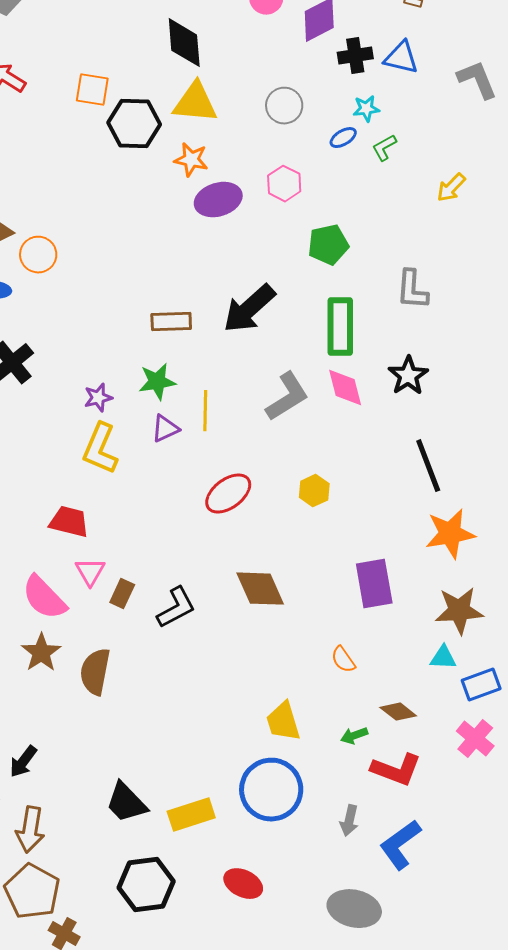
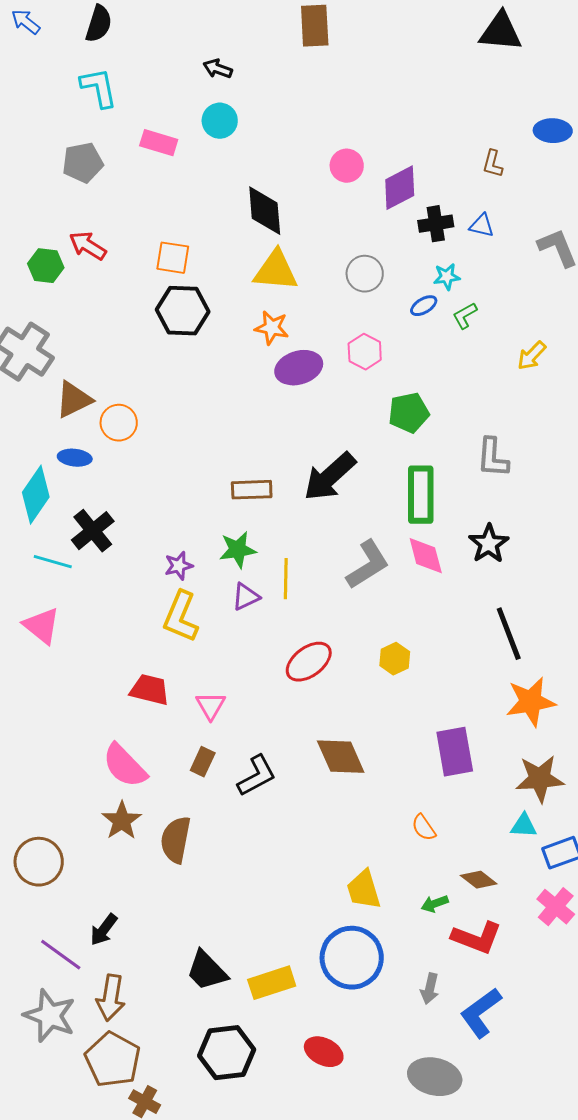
blue triangle: (401, 58) -> (482, 226), size x0.7
black hexagon: (134, 124) -> (183, 311), moved
pink triangle: (90, 572) -> (211, 706), moved

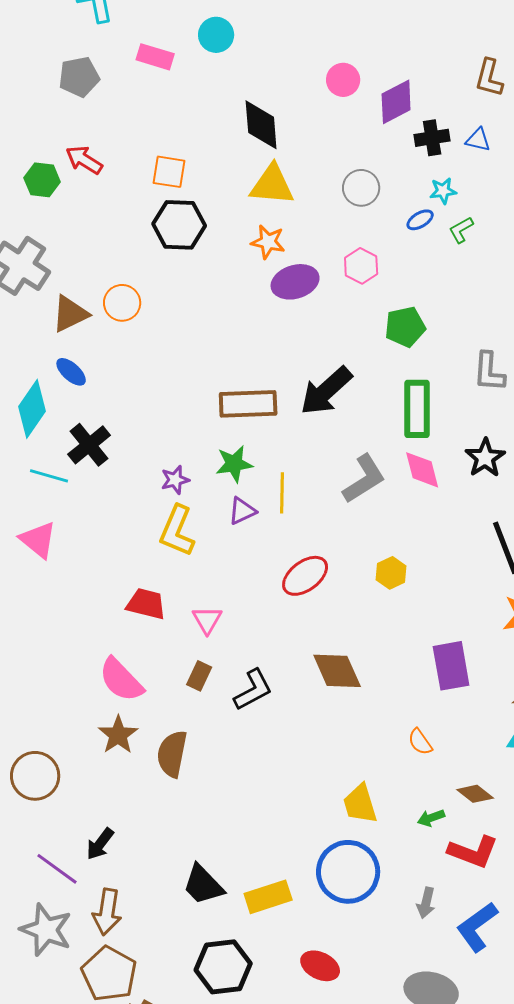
brown L-shape: (493, 164) -> (489, 78), size x1.4
orange circle: (119, 423) -> (122, 303), moved
blue ellipse: (75, 458) -> (71, 372), turned 36
brown rectangle: (252, 490) -> (248, 404), size x1.4

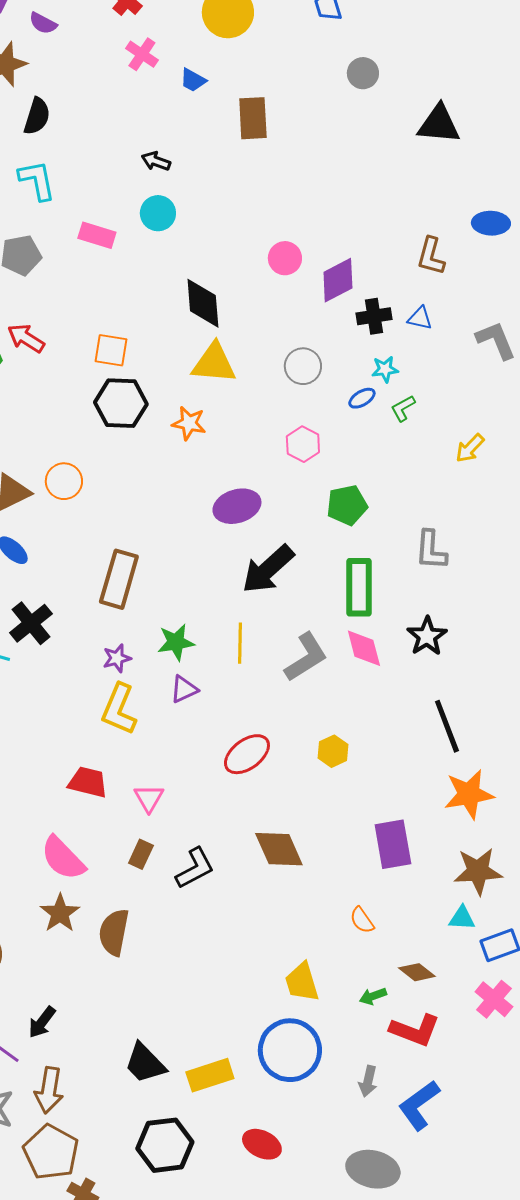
orange star: (268, 242) -> (189, 423), moved
purple ellipse: (295, 282) -> (237, 506), moved
brown rectangle: (248, 404) -> (119, 579), moved, turned -72
yellow line: (282, 493) -> (240, 643), moved

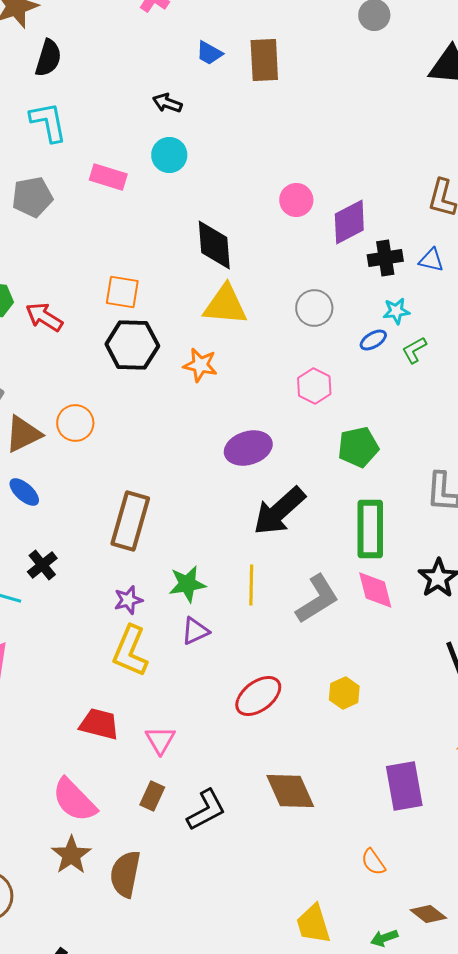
blue trapezoid: (193, 80) -> (209, 53), moved
red arrow: (26, 338) -> (44, 317), moved
black cross: (31, 623) -> (42, 565), size x0.7

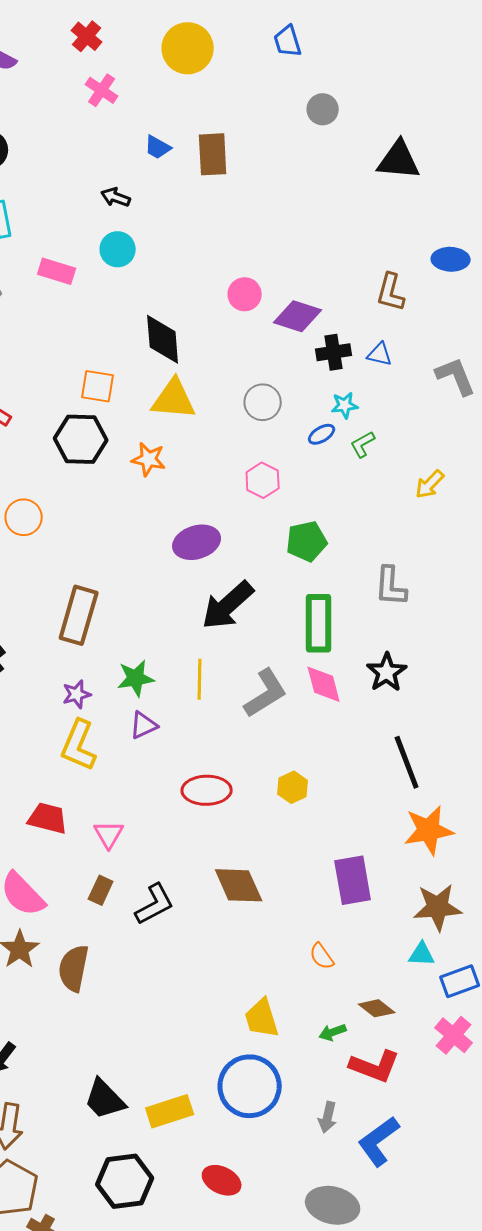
purple diamond: (349, 222) -> (298, 316), turned 45
orange square: (122, 292) -> (98, 386), moved
red ellipse: (258, 696) -> (207, 790), turned 36

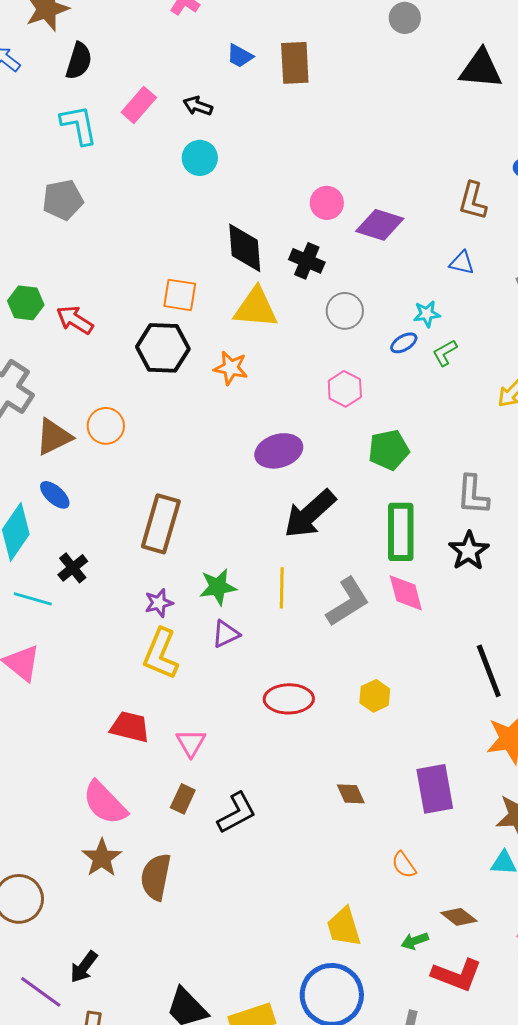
pink rectangle: (57, 271) -> (139, 105), moved, turned -66
black cross: (334, 352) -> (307, 261), moved, turned 32
black star: (387, 672) -> (469, 551), moved
brown diamond: (239, 885) -> (351, 794), moved, size x0.6

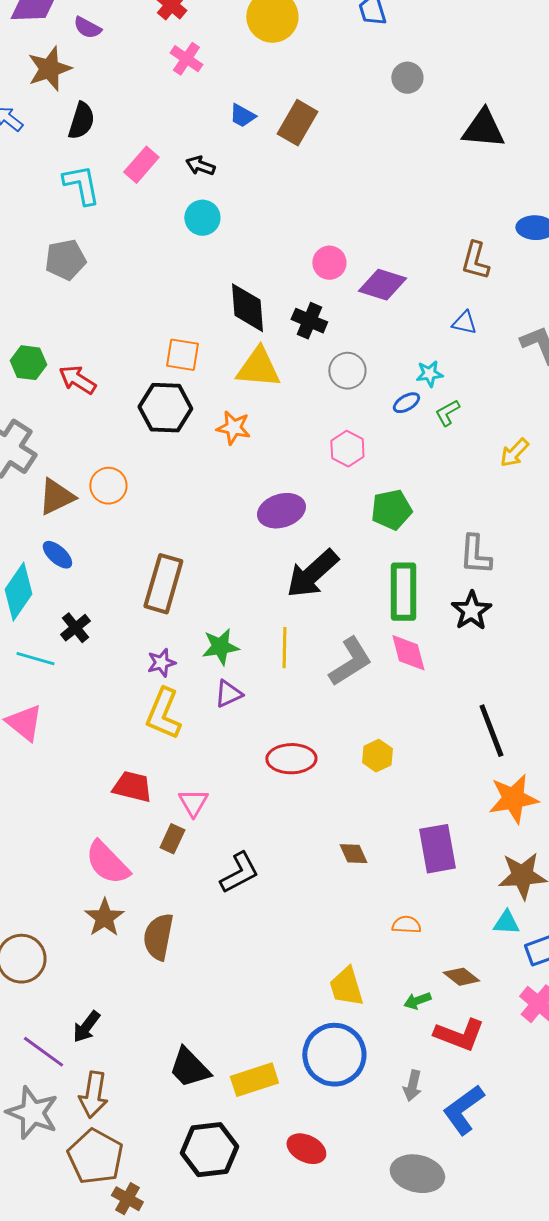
brown rectangle: (295, 63) -> (297, 123), turned 33
brown rectangle: (183, 799) -> (172, 839), moved
orange semicircle: (404, 865) -> (406, 925), turned 128

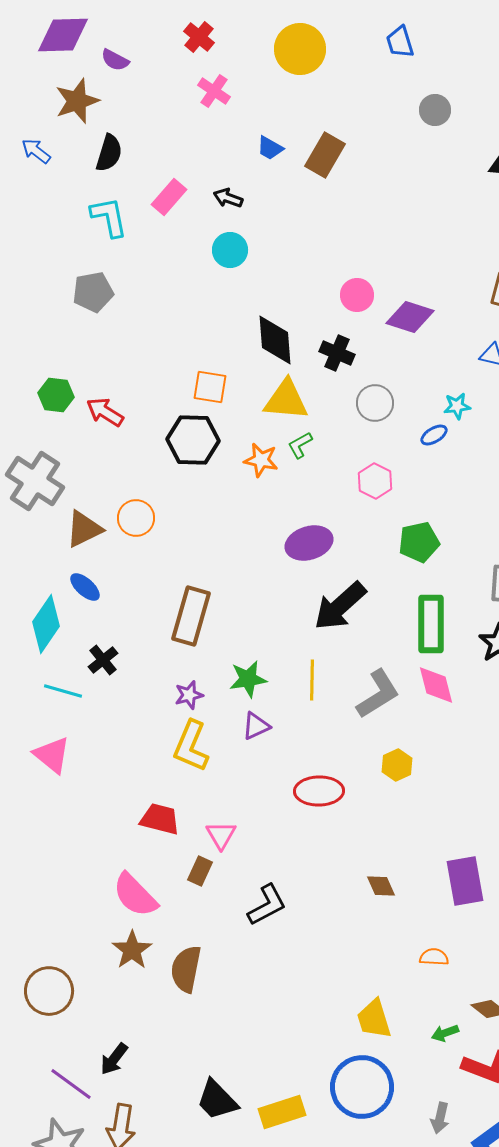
green L-shape: (447, 413) -> (300, 445), moved
yellow hexagon: (377, 756) -> (397, 765), moved

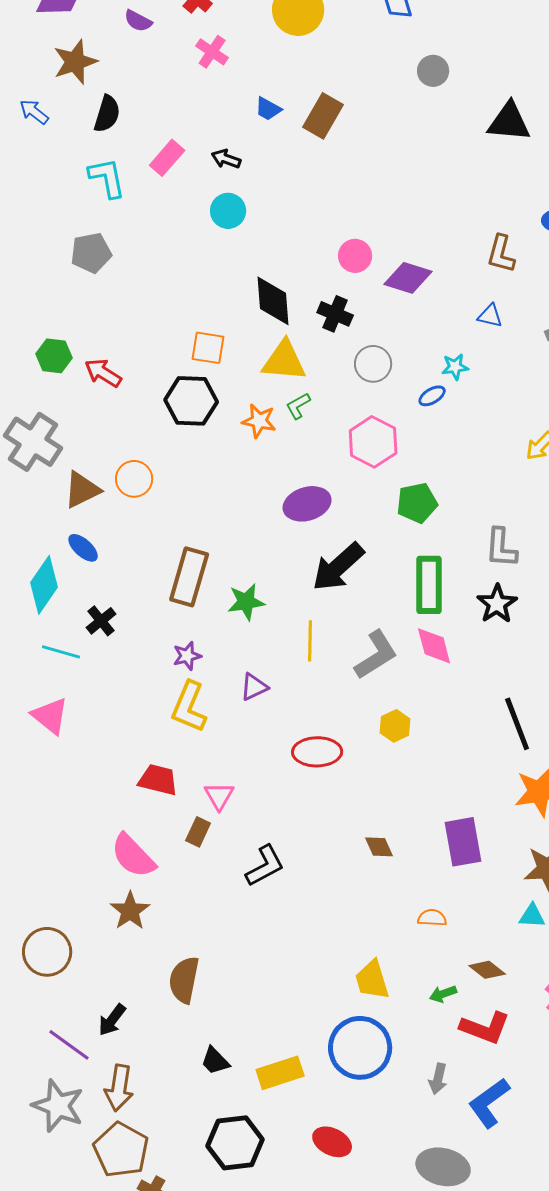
purple semicircle: (115, 60) -> (138, 21), moved
pink hexagon: (375, 481) -> (373, 442), size x1.4
green star: (248, 679) -> (246, 602), moved
brown semicircle: (186, 969) -> (184, 980), moved
black trapezoid: (217, 1100) -> (215, 1061), size x0.7

